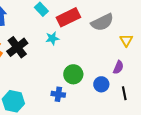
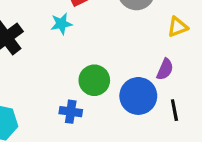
yellow triangle: (126, 40) -> (178, 27), turned 40
blue circle: (101, 84) -> (138, 96), size x1.5

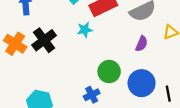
purple semicircle: (165, 69) -> (142, 44), moved
blue cross: (71, 112) -> (92, 95), turned -35

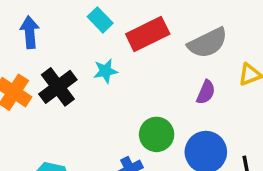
cyan star: (85, 30) -> (105, 71), moved

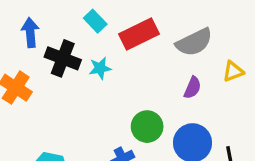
black cross: (58, 87) -> (63, 58), moved, turned -32

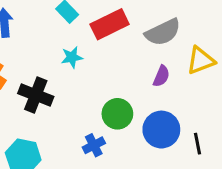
black cross: (63, 58) -> (36, 95), moved
yellow triangle: (233, 71) -> (201, 60), size x1.4

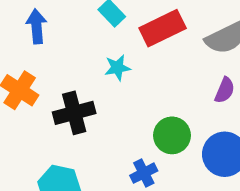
black cross: (36, 95) -> (74, 113), turned -36

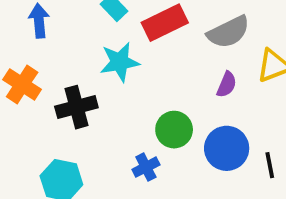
cyan star: (117, 68) -> (120, 62), size x1.5

